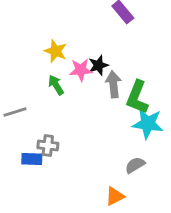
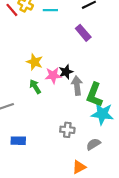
gray cross: (48, 145) -> (67, 130), moved

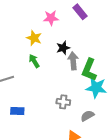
pink star: (53, 75) -> (51, 18), moved

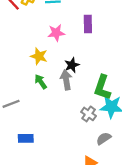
purple rectangle: (80, 12) -> (88, 24), turned 42
gray arrow: (73, 61) -> (66, 80), moved
gray cross: (63, 102) -> (89, 114), moved, turned 32

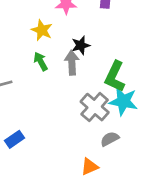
gray cross: (89, 114) -> (95, 107), size x1.5
blue rectangle: (26, 138) -> (15, 139), moved, turned -40

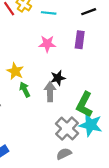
yellow star: (42, 30) -> (15, 71), moved
gray semicircle: (110, 139) -> (64, 154), moved

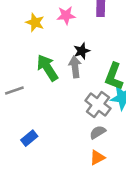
yellow star: (15, 71) -> (35, 22), moved
green arrow: (25, 90) -> (47, 68), size x1.6

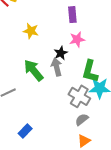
pink star: (66, 15) -> (77, 39), moved
yellow star: (35, 22) -> (31, 31), moved

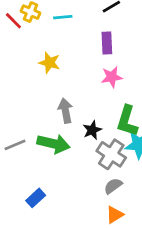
black star: (61, 53) -> (92, 130), moved
gray arrow: (57, 67) -> (65, 111), moved
green arrow: (34, 70) -> (54, 144), moved, turned 140

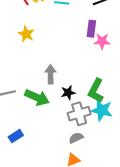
yellow star: (49, 63) -> (26, 34), moved
pink star: (112, 77) -> (102, 41), moved
gray cross: (111, 154) -> (79, 114), turned 30

